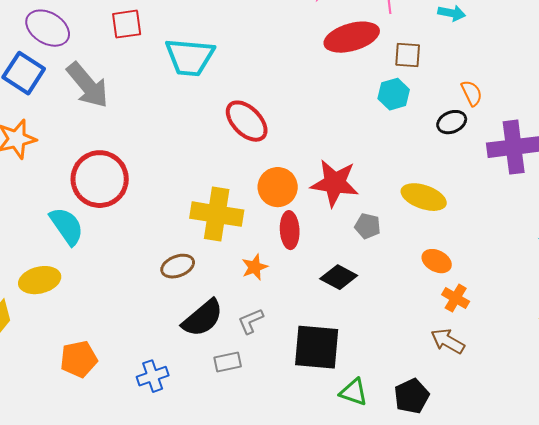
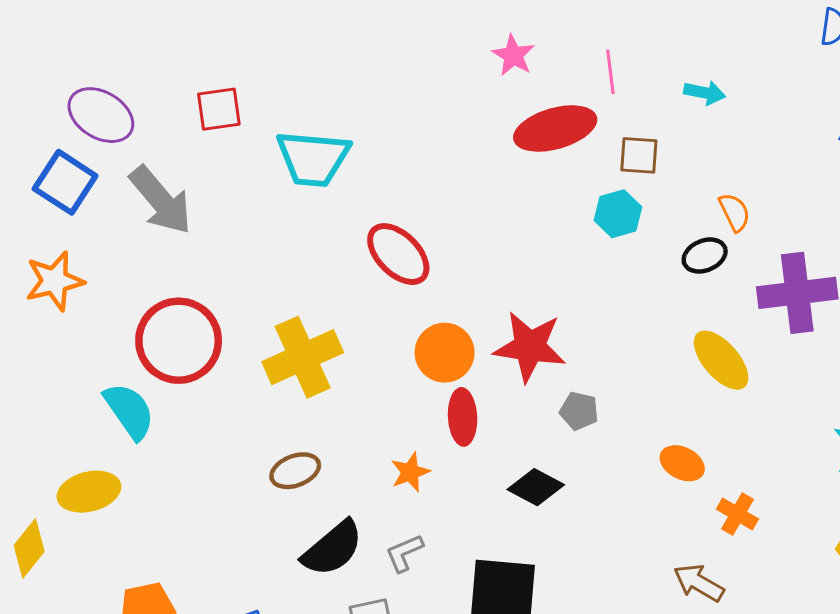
yellow ellipse: (424, 197) -> (721, 360), moved, turned 30
yellow cross: (217, 214) -> (303, 357), moved, turned -33
orange cross: (456, 298) -> (737, 514), moved

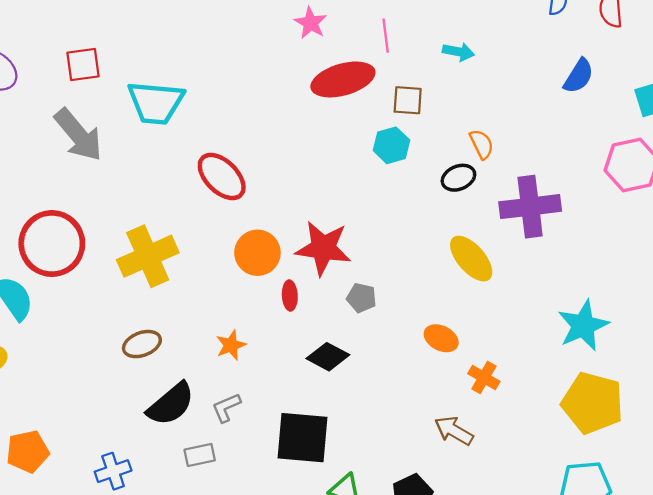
gray arrow: (161, 200) -> (78, 135), moved
red ellipse: (463, 417) -> (290, 296), moved, size x0.7

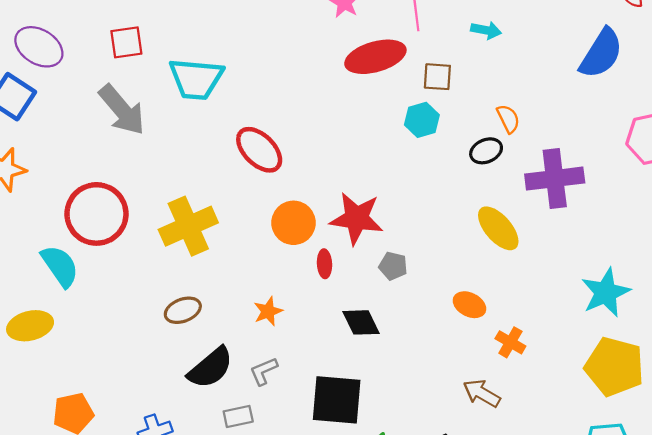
blue semicircle: (579, 76) -> (601, 53), size x1.5
black diamond: (328, 357) -> (361, 322), turned 36

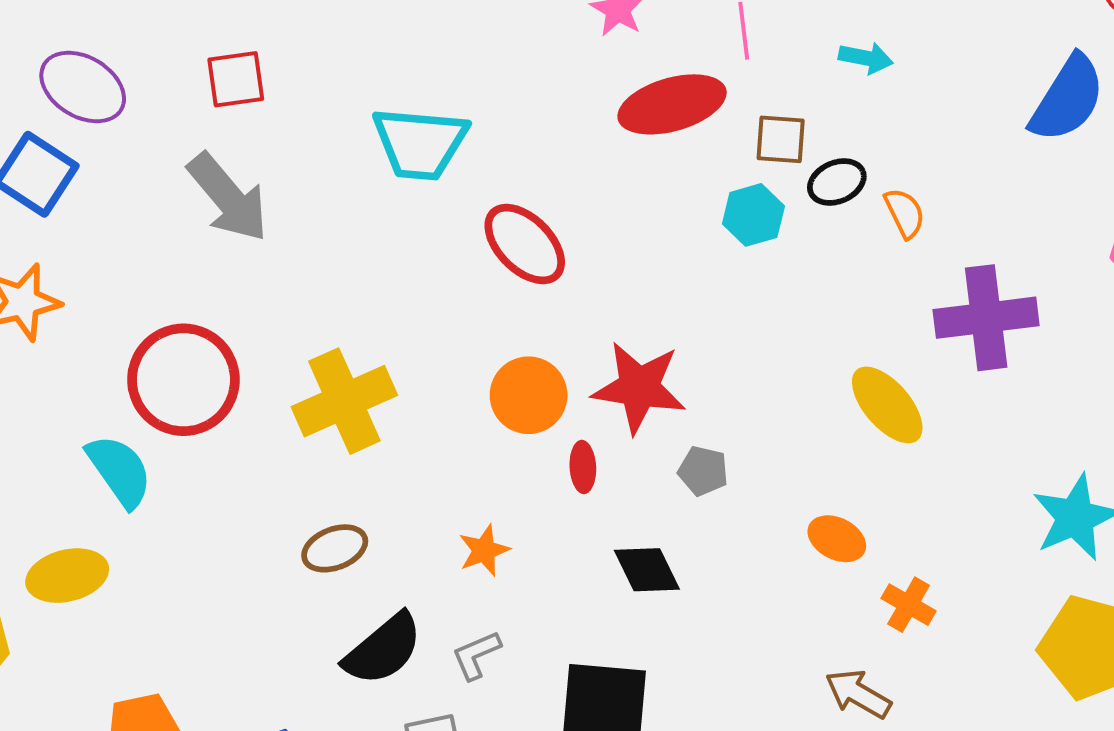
cyan trapezoid: (196, 79) -> (420, 143), moved
red ellipse: (259, 150) -> (525, 244), moved
black ellipse: (486, 151) -> (837, 182), moved

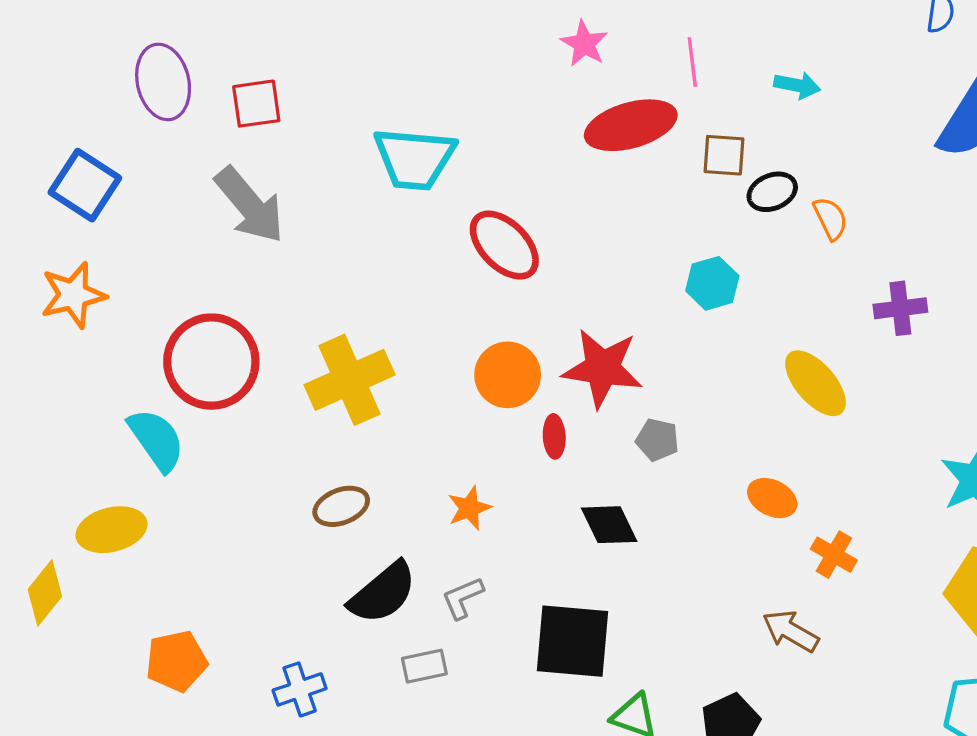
purple ellipse: (83, 87) -> (163, 82), moved, turned 46
cyan hexagon: (753, 215) -> (712, 283), moved
purple cross: (986, 318) -> (900, 308), size x0.6

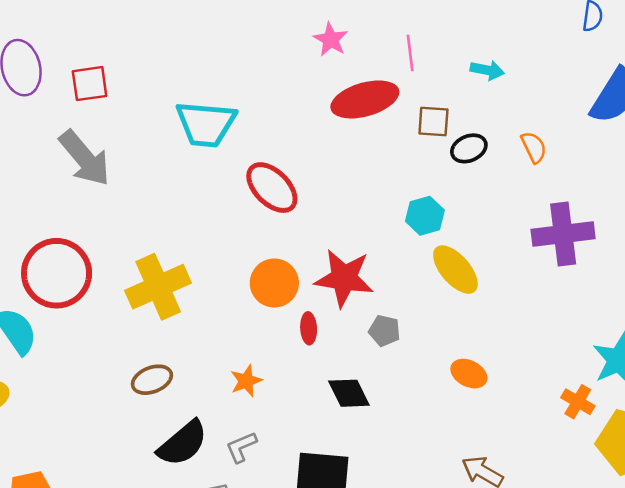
orange semicircle: (830, 218) -> (534, 147), moved
purple cross: (900, 308) -> (563, 234), size x1.6
yellow ellipse: (816, 383) -> (455, 270), moved
orange cross: (834, 555) -> (578, 402), moved

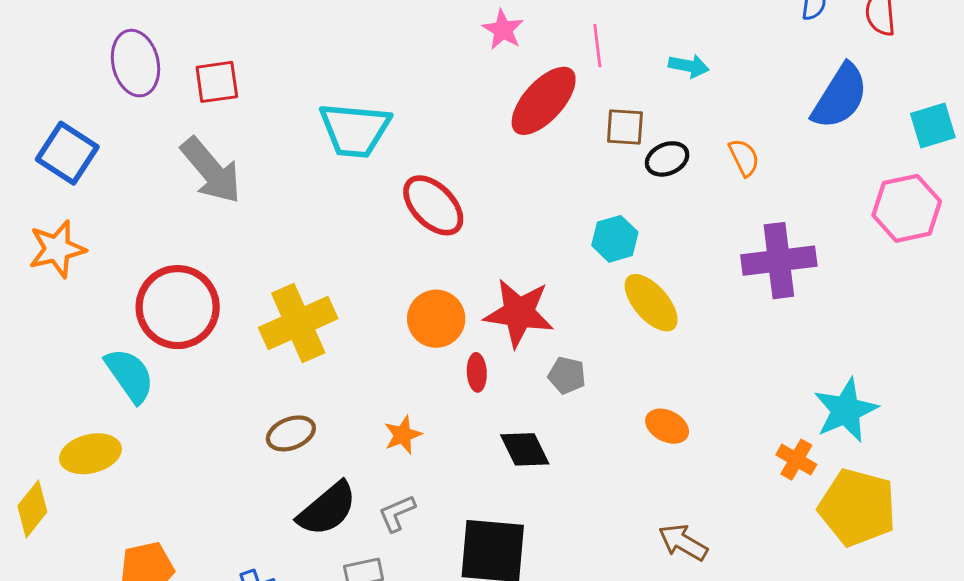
red ellipse: (365, 99) -> (544, 101), turned -32

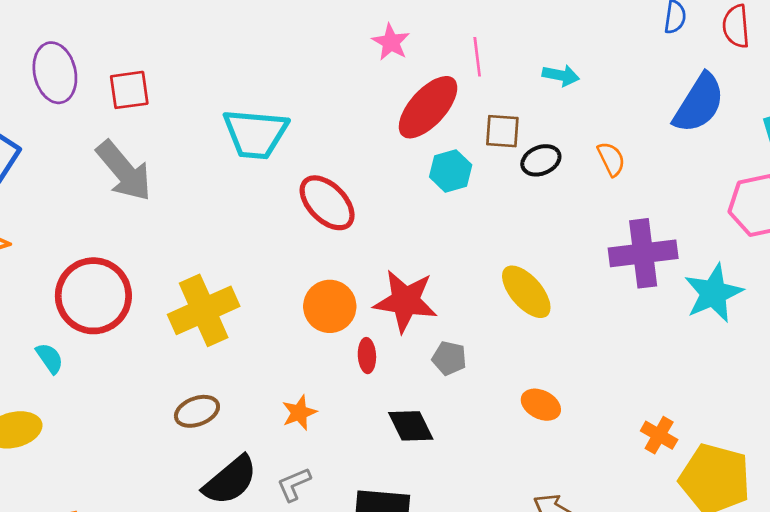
cyan hexagon: (615, 239) -> (451, 171), moved
cyan semicircle: (130, 375) -> (50, 358), size x0.6
cyan star: (846, 410) -> (713, 293), moved

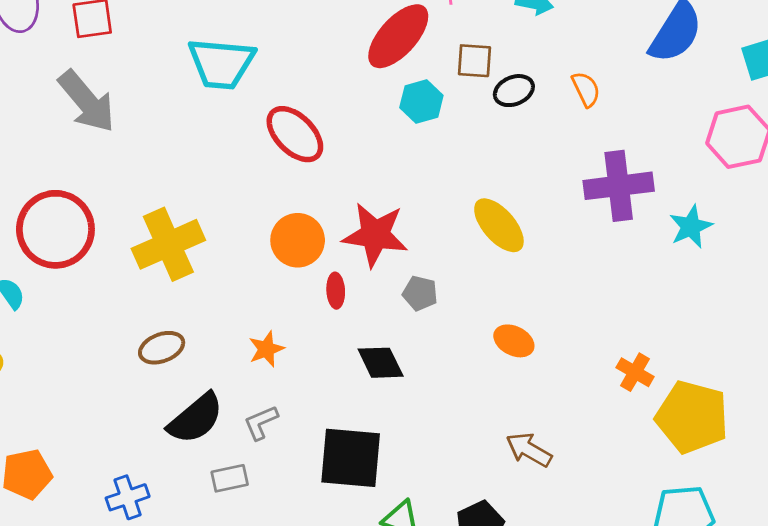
cyan star: (713, 293) -> (691, 227), size x0.7

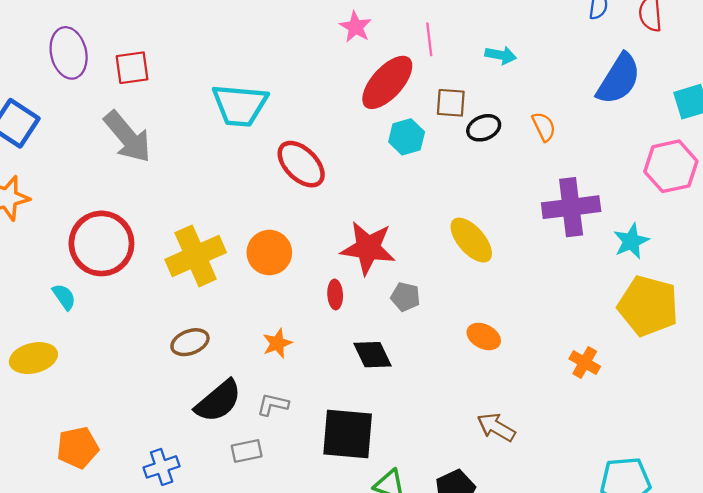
orange circle: (298, 240) -> (269, 253), moved
yellow pentagon: (692, 417) -> (648, 306), moved
gray L-shape: (261, 423) -> (273, 405), turned 36

